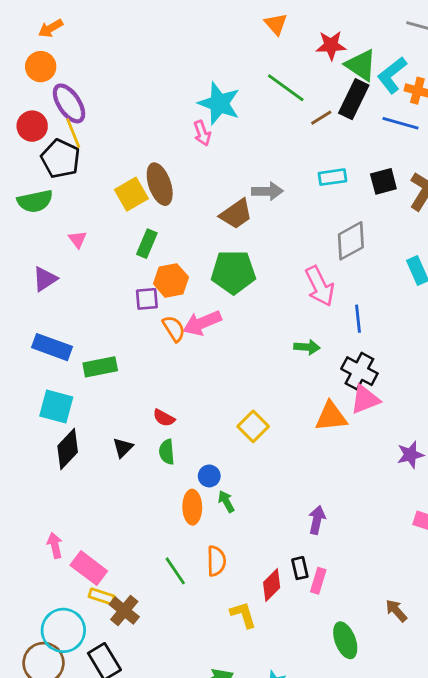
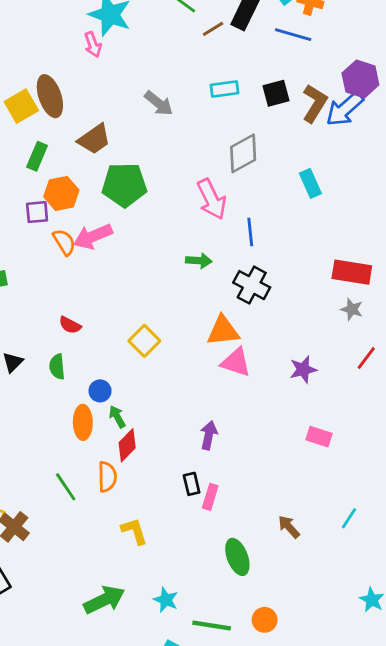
gray arrow: (267, 191) -> (159, 103), turned 40
brown trapezoid: (236, 214) -> (94, 139), moved
pink triangle: (365, 399) -> (236, 362), moved, turned 40
red semicircle: (164, 418) -> (70, 325), moved
red diamond: (272, 585) -> (127, 445), moved

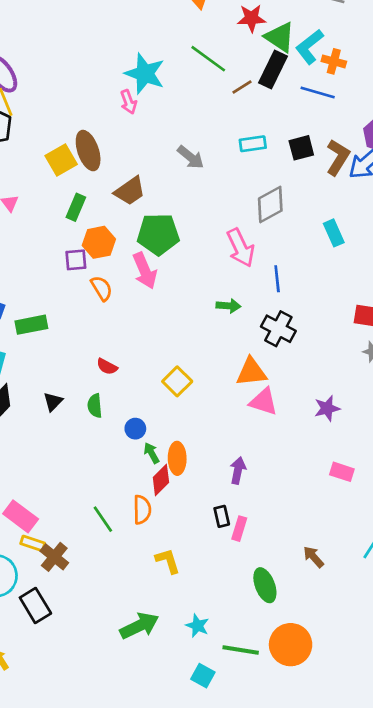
pink arrow: (93, 236) -> (145, 271), moved, turned -90
orange ellipse: (83, 422) -> (177, 458), moved
orange circle: (265, 620) -> (291, 645), size x1.8

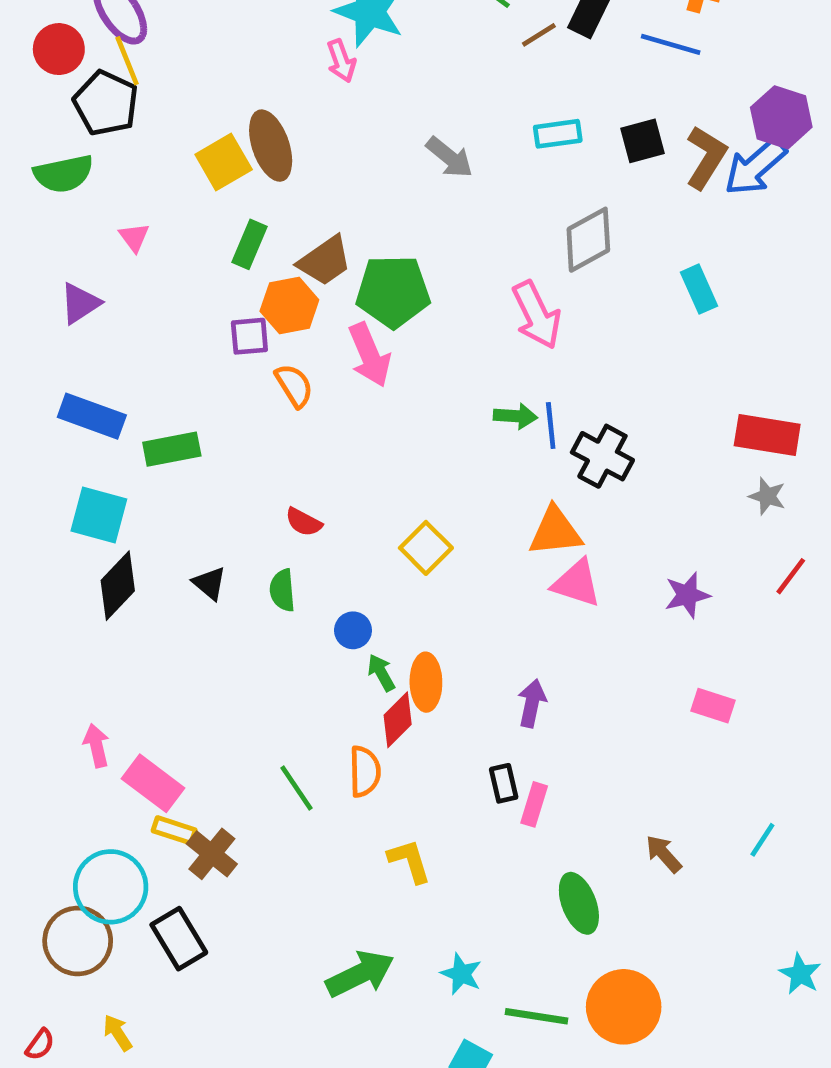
brown trapezoid: (130, 191) -> (325, 261), moved
blue line: (277, 279) -> (551, 426), moved
black triangle: (53, 402) -> (209, 583), turned -35

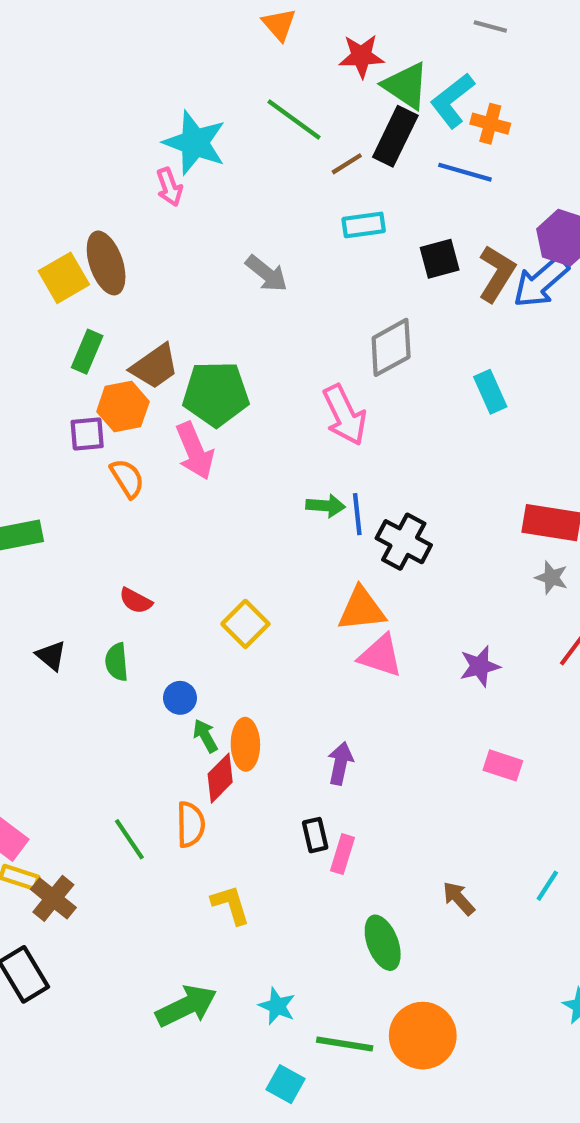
cyan rectangle: (558, 134) -> (364, 225), moved

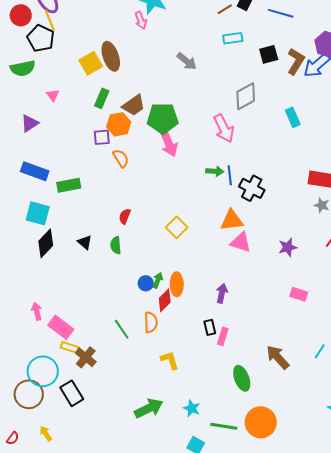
pink arrow: (195, 451) -> (169, 143), moved
red semicircle: (136, 601) -> (125, 216), turned 84
blue circle: (180, 698) -> (146, 283), moved
green arrow: (205, 736) -> (158, 280), turned 49
brown arrow: (459, 898) -> (278, 357), size x1.5

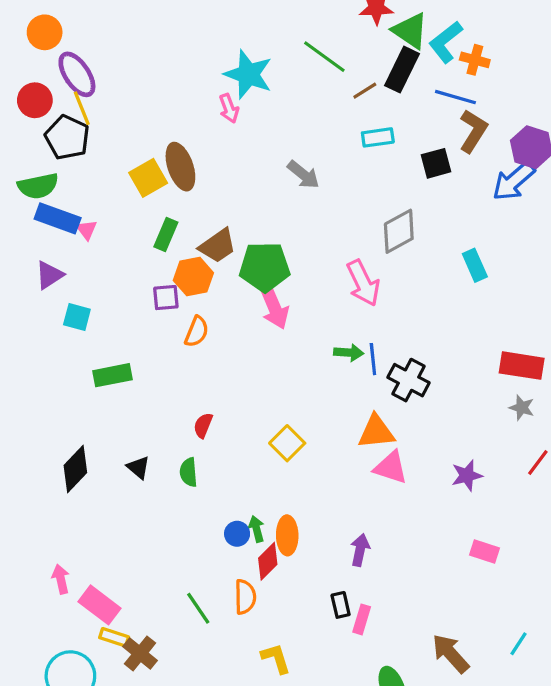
brown L-shape: (296, 61) -> (473, 131), moved
orange semicircle: (121, 158) -> (197, 332), turned 54
blue rectangle: (35, 171) -> (58, 218), moved
cyan square: (38, 213) -> (77, 317), moved, size x0.7
green arrow: (158, 280) -> (256, 529), turned -35

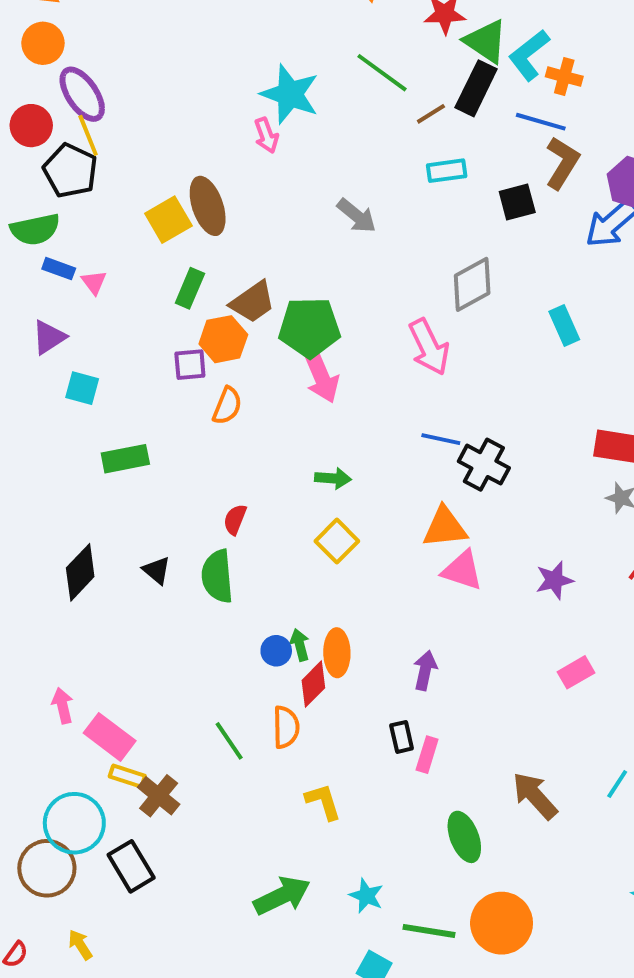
blue rectangle: (58, 218) -> (59, 269), size x0.6
green arrow: (349, 353) -> (333, 478), moved
blue line: (373, 359) -> (441, 439), turned -72
green semicircle: (189, 472) -> (217, 576), size x1.5
pink rectangle: (485, 552) -> (576, 672), turned -48

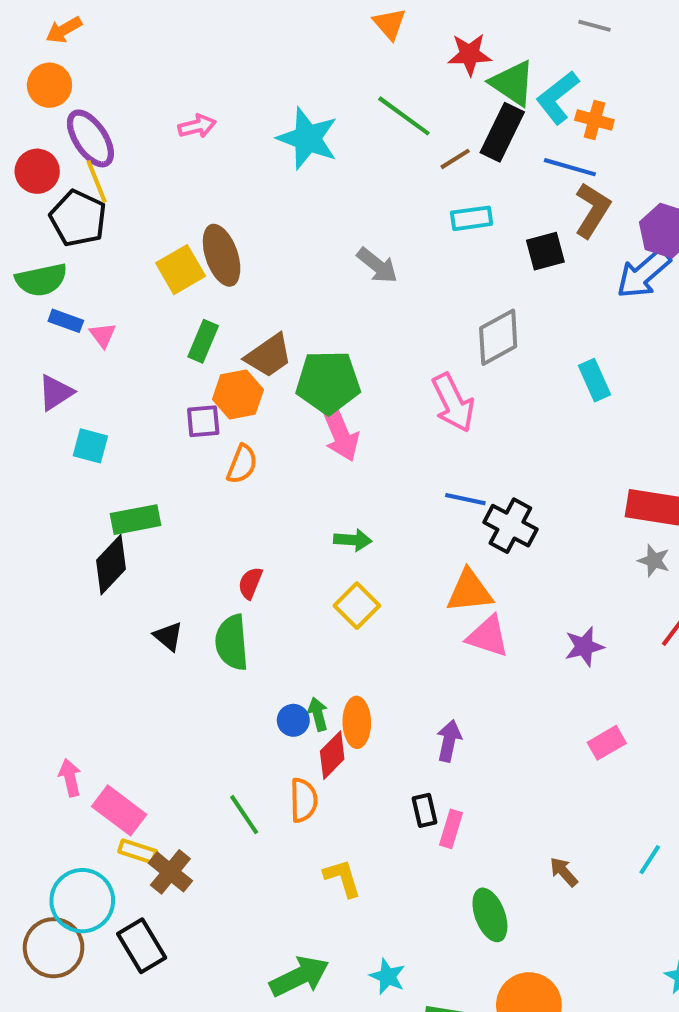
pink arrow: (266, 135) -> (197, 126), moved, turned -84
black diamond: (80, 572) -> (111, 565), moved
brown arrow: (535, 796) -> (564, 872), size x0.6

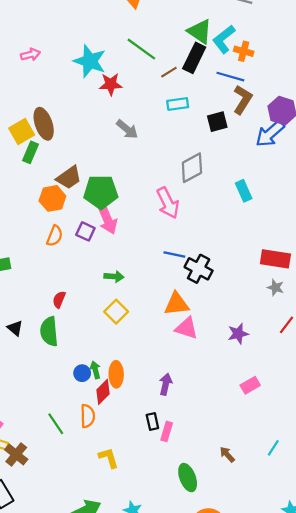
red star: (469, 54) -> (111, 84), moved
green rectangle: (203, 341) -> (30, 152), moved
purple square: (203, 421) -> (85, 231), moved, turned 30

